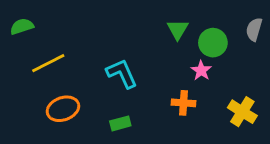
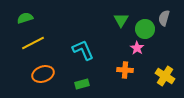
green semicircle: (22, 26) -> (25, 18), moved
gray semicircle: (254, 29) -> (164, 18), moved

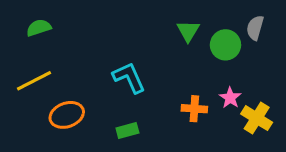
yellow line: (33, 43) -> (34, 81), moved
pink star: (137, 48) -> (230, 98), moved

